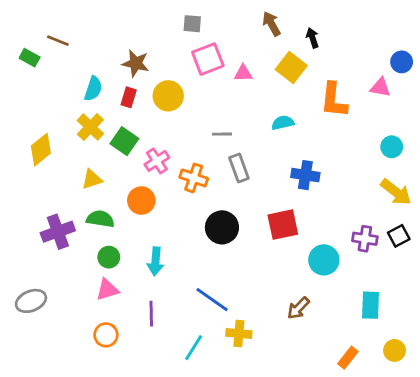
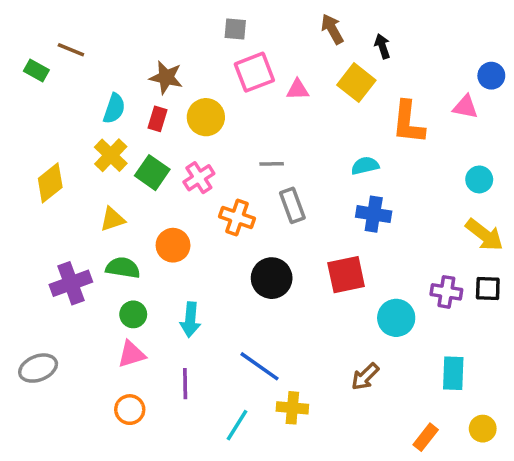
cyan semicircle: (283, 123) -> (365, 166), moved
pink cross: (157, 161) -> (199, 178), moved
black square: (399, 236) -> (488, 288), turned 30

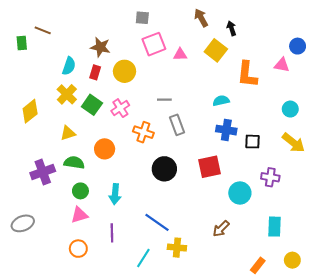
green rectangle: (36, 70) -> (22, 43), turned 56
black square: (488, 288) -> (252, 142), moved

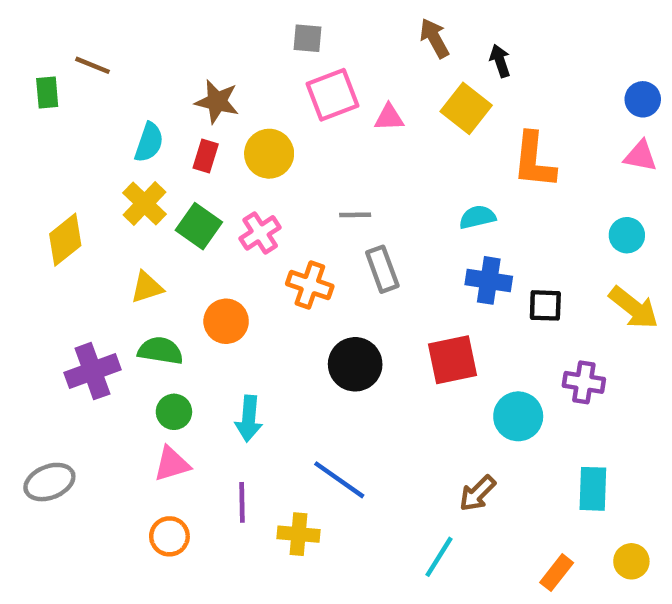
pink triangle: (282, 65) -> (640, 156), moved
yellow cross: (177, 248) -> (299, 534), moved
cyan line: (143, 258) -> (439, 557), moved

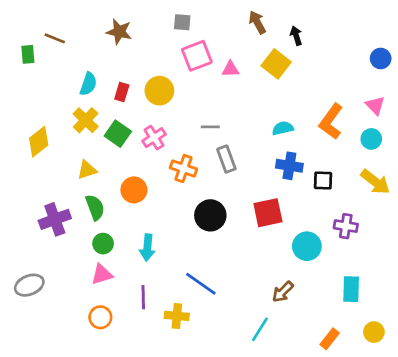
brown star: (217, 102) -> (119, 32), moved
pink triangle: (640, 156) -> (375, 105), moved, turned 35
orange L-shape: (534, 160) -> (331, 122), moved, turned 30
green semicircle: (160, 351) -> (95, 207), turned 60

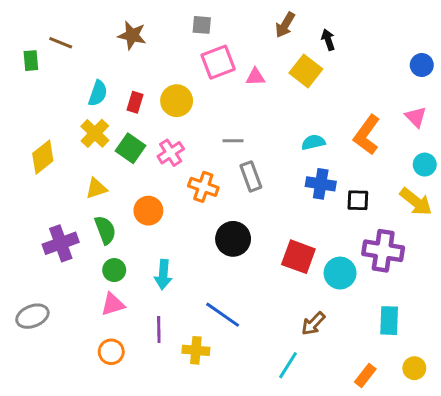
brown arrow: (257, 22) -> (285, 25), turned -120
cyan circle: (371, 139) -> (425, 165), moved
red square: (268, 213) -> (298, 257), moved, turned 32
purple cross: (346, 226) -> (383, 251), size x1.5

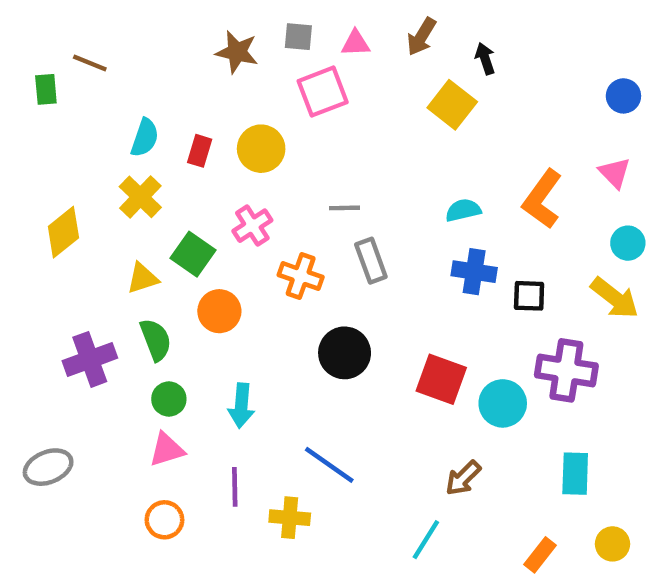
brown star: (132, 35) -> (237, 52), moved
pink triangle: (255, 77) -> (356, 43), moved
green square: (131, 148) -> (193, 254), moved

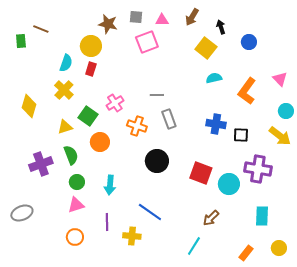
blue circle: (623, 96) -> (249, 42), moved
yellow circle: (261, 149) -> (91, 46), moved
cyan semicircle: (463, 210) -> (214, 78), moved
yellow diamond: (63, 232) -> (29, 106), turned -35

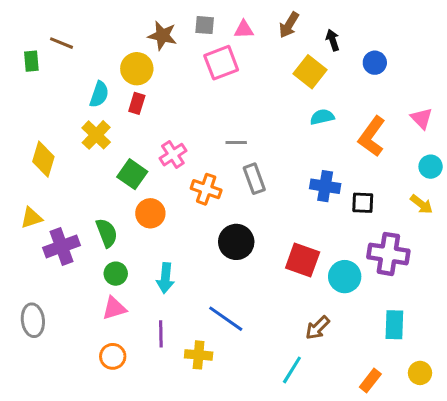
yellow triangle: (65, 127) -> (31, 218), moved
yellow arrow: (280, 136) -> (422, 204), size x0.7
gray ellipse: (22, 213) -> (33, 320), turned -75

